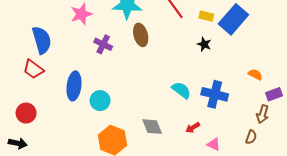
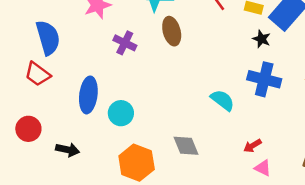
black star: (204, 44) -> (262, 39), moved
blue cross: (215, 94) -> (264, 79), moved
red arrow: (193, 128) -> (252, 146), moved
black arrow: (18, 143) -> (68, 150), moved

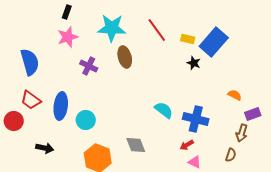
red trapezoid: (38, 74) -> (31, 100), moved
blue cross: (264, 79) -> (196, 119), moved
red circle: (28, 129) -> (14, 121), moved

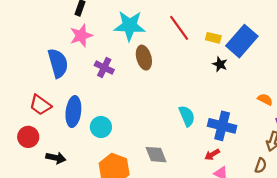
blue semicircle: (30, 62) -> (58, 63), moved
cyan semicircle: (164, 110) -> (187, 116), turned 30
red circle: (14, 121) -> (28, 137), moved

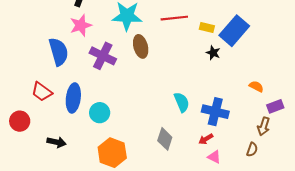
red line: (179, 28) -> (174, 18), turned -60
purple cross: (104, 68) -> (103, 56), size x1.4
red circle: (28, 137) -> (20, 121), moved
gray diamond: (156, 155) -> (165, 139), moved, turned 40

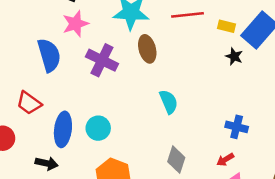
blue ellipse: (73, 98) -> (63, 129), moved
cyan semicircle: (182, 102) -> (169, 102), moved
blue cross: (215, 112) -> (237, 127), size x0.7

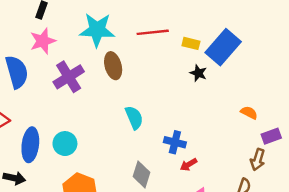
purple cross: (102, 60) -> (69, 77), turned 32
blue cross: (237, 127) -> (175, 142), moved
red arrow: (225, 160) -> (188, 165), moved

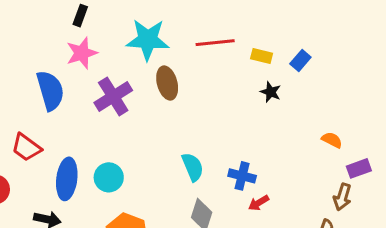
blue rectangle: (223, 47) -> (300, 61), size x0.5
cyan semicircle: (134, 118) -> (193, 167), moved

